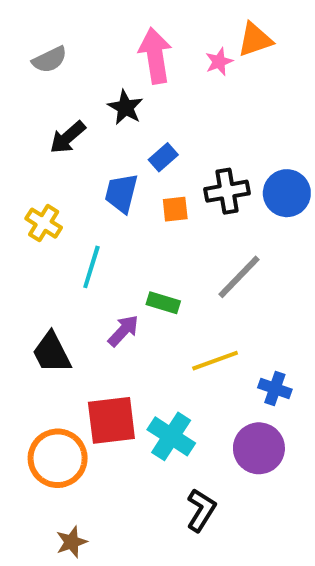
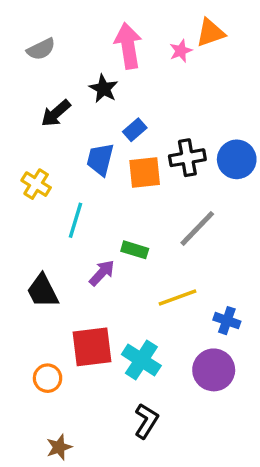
orange square: (175, 209) -> (145, 173), size x1.5
orange circle: (58, 458) -> (48, 378), size x0.6
black L-shape: (201, 510) -> (146, 421), moved

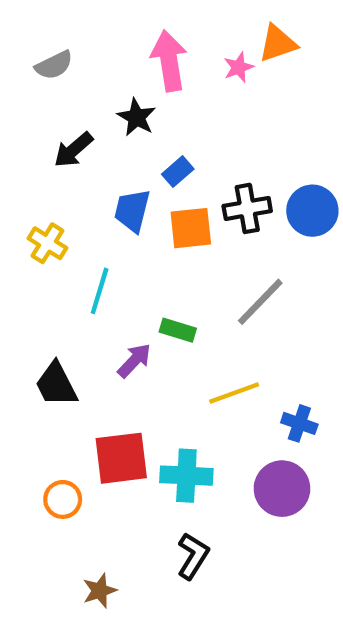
cyan cross: (141, 360) -> (186, 476), turned -30
brown star: (59, 447) -> (100, 591), moved

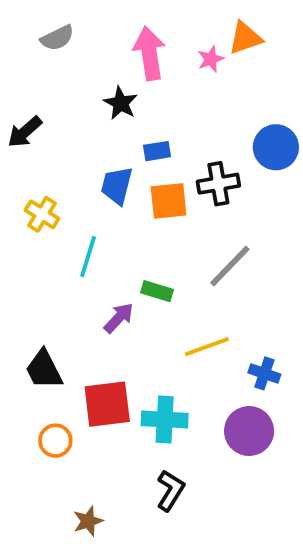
gray semicircle: (54, 65) -> (57, 38), moved
black arrow: (74, 150) -> (25, 132), moved
blue rectangle: (178, 172) -> (157, 151), turned 32
blue circle: (312, 211) -> (276, 147), moved
black trapezoid: (56, 384) -> (44, 370), moved

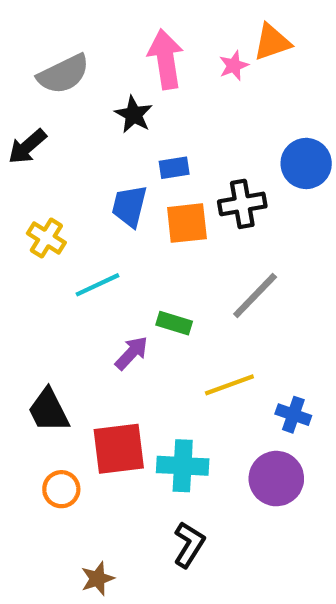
gray semicircle: (57, 38) -> (63, 74), moved, size x1.4
cyan line: (88, 257) -> (97, 285), turned 48

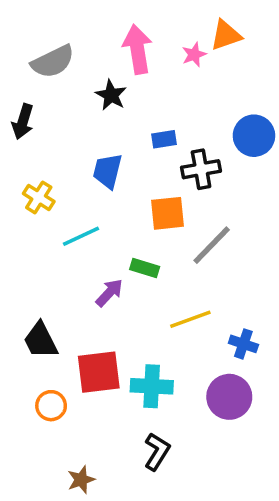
black arrow: (27, 146) -> (23, 122), turned -32
blue rectangle: (174, 168) -> (164, 139), moved
orange square: (187, 223) -> (168, 213), moved

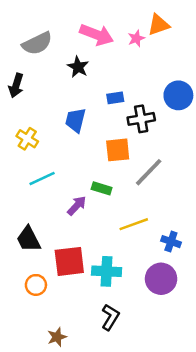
pink arrow: (138, 49) -> (97, 35), turned 120
cyan line: (81, 236) -> (42, 178), moved

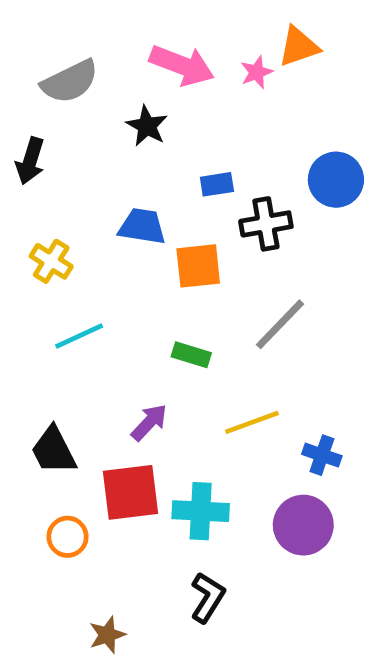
blue trapezoid: (76, 120) -> (142, 226), turned 85
orange square: (118, 150) -> (198, 266), moved
purple arrow: (77, 206) -> (149, 422), moved

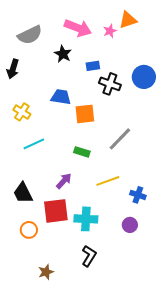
blue rectangle: (217, 184) -> (93, 66), moved
black cross: (266, 224) -> (110, 84), moved, turned 30
purple circle: (303, 525) -> (130, 225), size x0.6

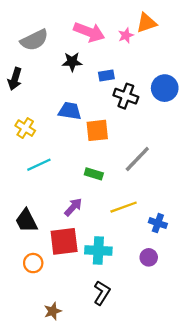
black star: (63, 54) -> (72, 62), turned -30

